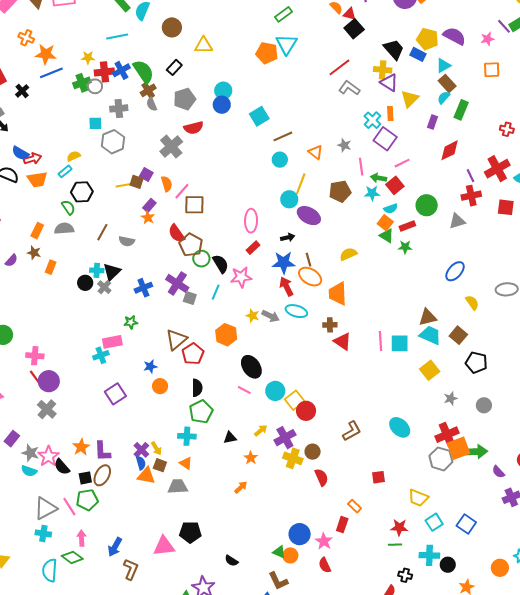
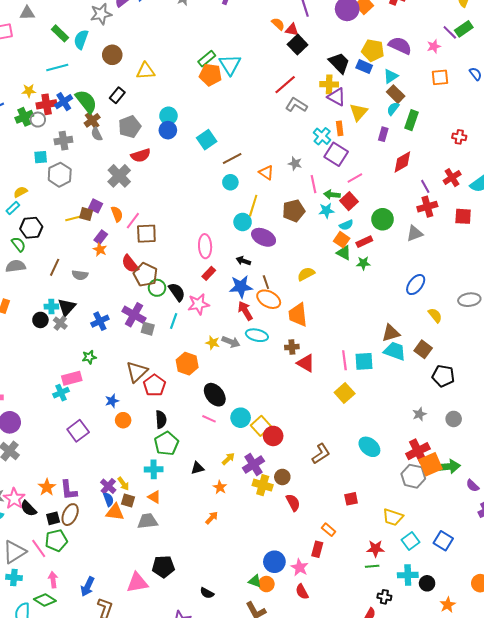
green rectangle: (283, 14) -> (207, 59), moved
red cross: (497, 169) -> (452, 178), size x0.7
black arrow: (288, 237) -> (243, 261), turned -144
yellow square: (430, 370) -> (345, 393), moved

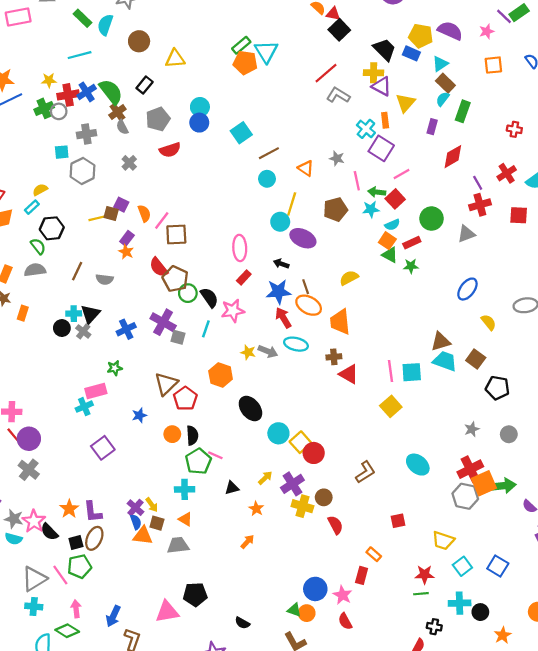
gray cross: (119, 176) -> (129, 163), moved, size x0.6
pink line: (209, 419) -> (215, 455), moved
orange circle: (123, 420) -> (172, 434), moved

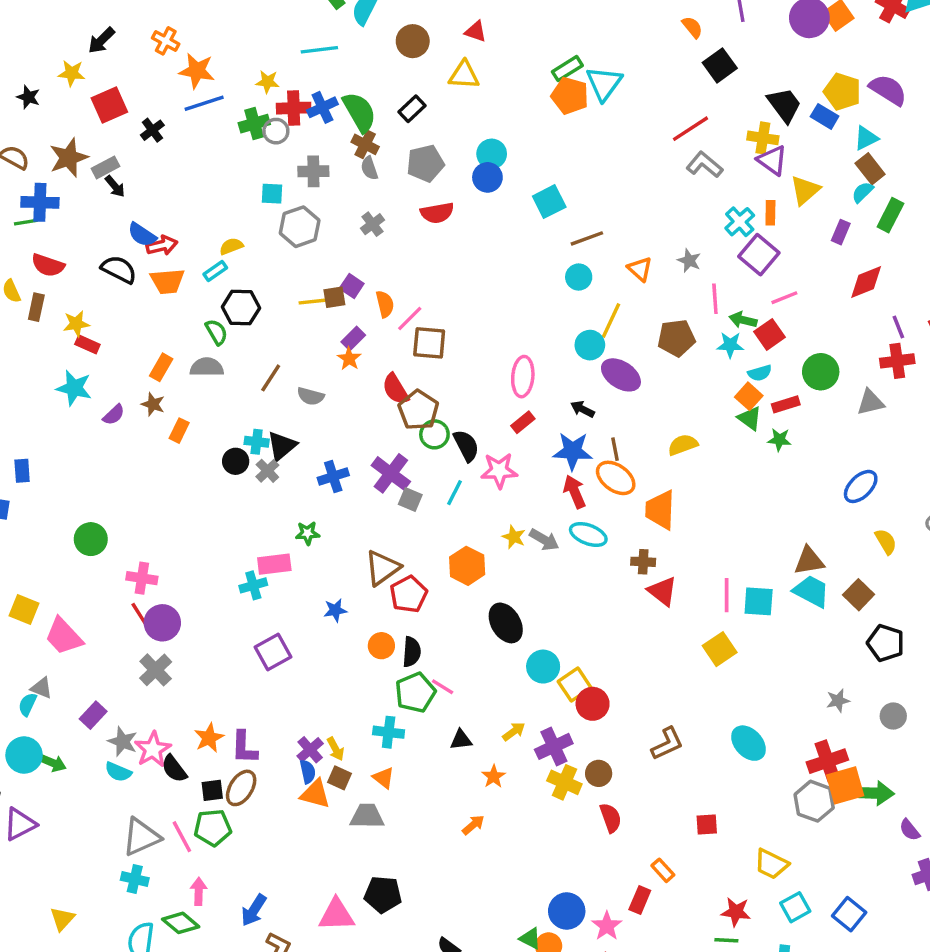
red triangle: (333, 14) -> (476, 31), moved
brown cross: (117, 112) -> (365, 144), turned -35
brown square: (111, 213) -> (334, 297), turned -32

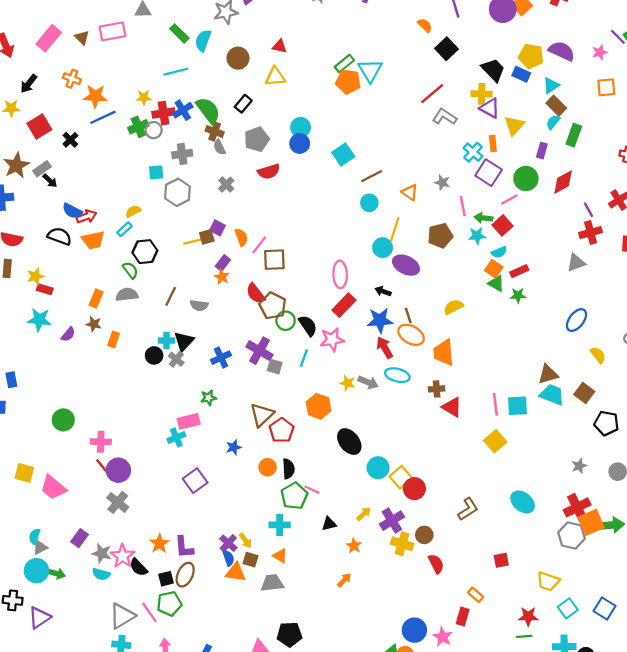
green circle: (821, 372) -> (526, 178), moved
red rectangle: (523, 422) -> (344, 305), size x1.5
gray triangle: (42, 688) -> (40, 547), moved, turned -42

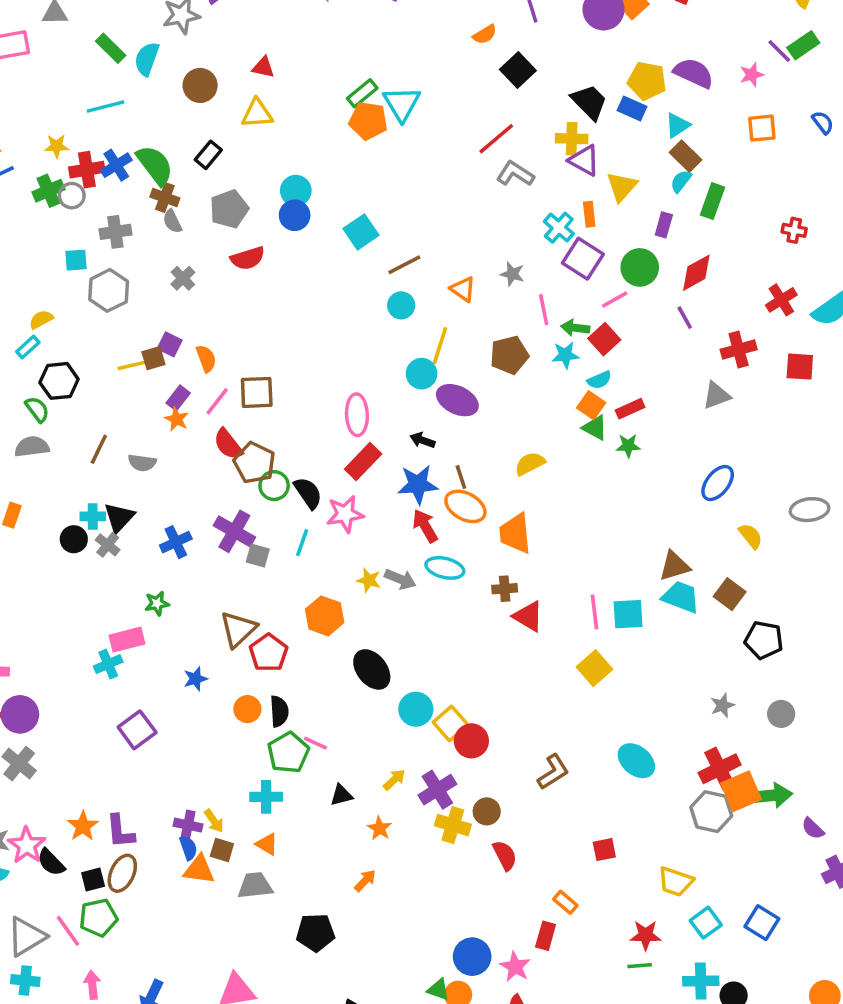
orange semicircle: (425, 25) -> (485, 34), turned 105
purple line: (589, 210) -> (685, 318), moved
pink line: (259, 245) -> (217, 401), moved
purple cross: (228, 543) -> (188, 825), turned -30
black pentagon: (289, 634) -> (316, 933), moved

